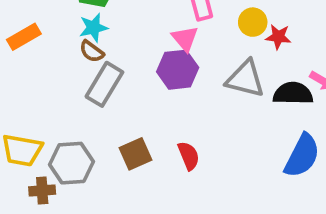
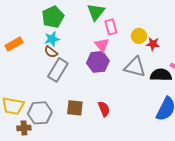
brown square: (136, 154) -> (75, 108), turned 30

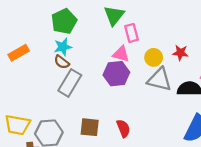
yellow circle: (139, 36) -> (154, 57), moved
pink triangle: (102, 45) -> (121, 54), turned -35

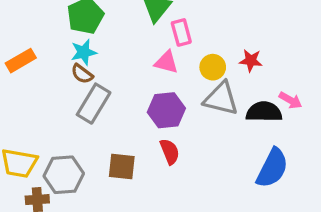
purple hexagon: (116, 74) -> (166, 110), moved
red semicircle: (123, 128) -> (170, 152), moved

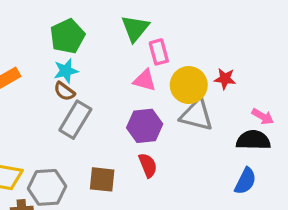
yellow circle: (213, 67) -> (189, 85), size x1.5
black semicircle: (264, 112) -> (253, 140), moved
blue semicircle: (272, 168) -> (245, 181), size x0.7

